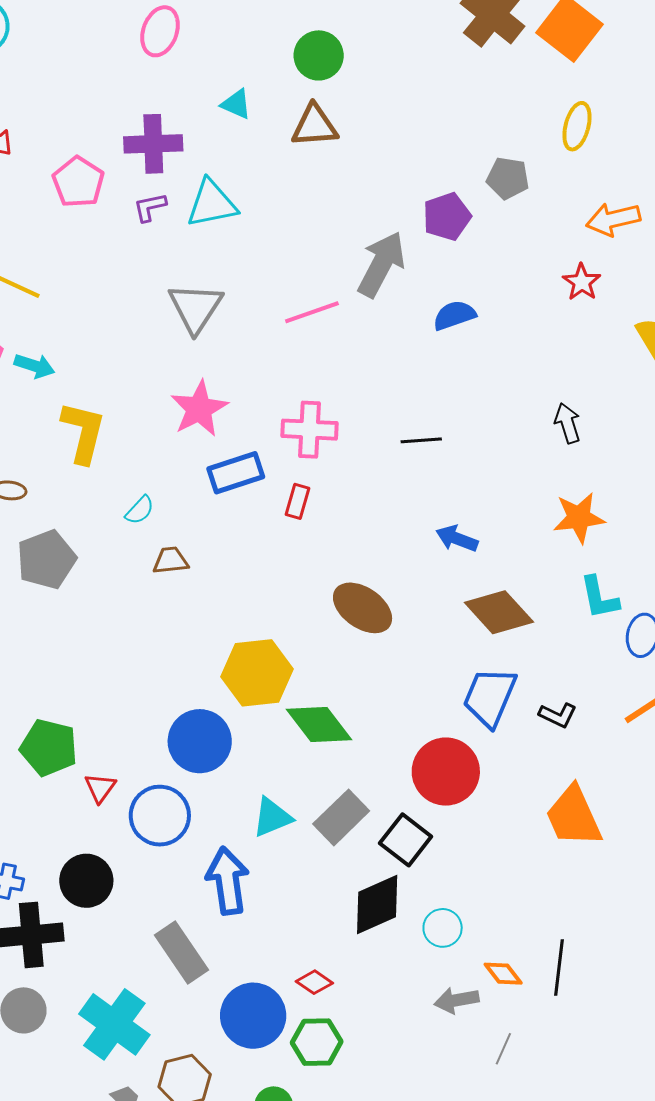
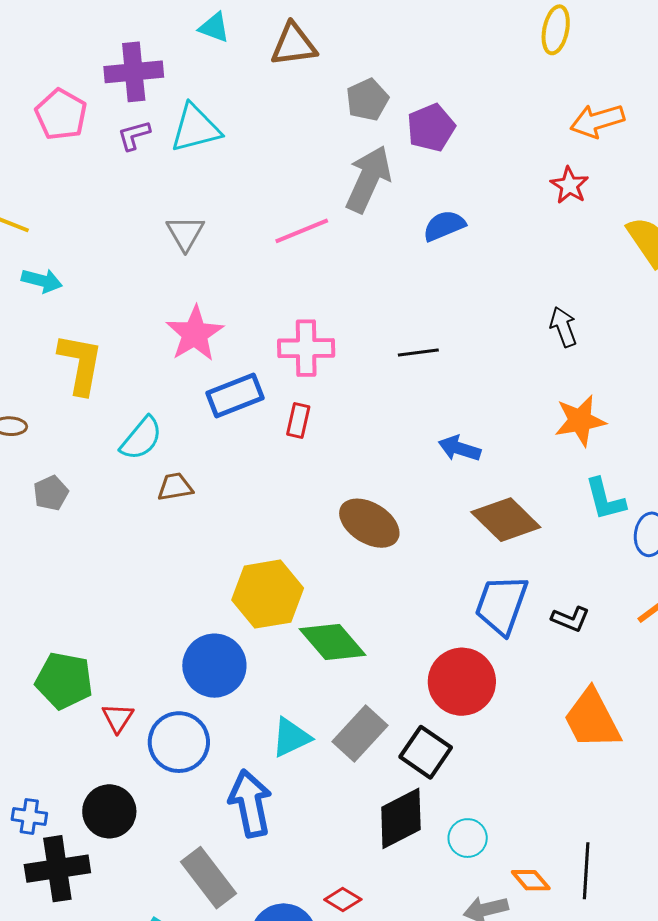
gray pentagon: (508, 178) -> (367, 100), moved, turned -30
gray triangle: (196, 308) -> (185, 233), size x0.7
cyan arrow: (35, 366) -> (42, 281), moved
cyan semicircle: (140, 510) -> (141, 438), size x1.5
gray pentagon: (46, 559) -> (51, 493), size x0.6

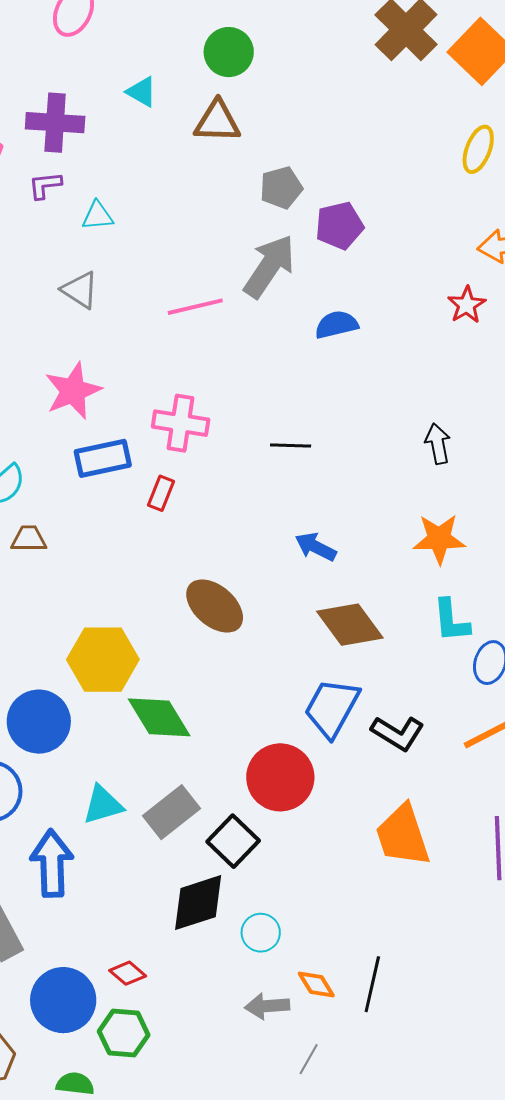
cyan triangle: (196, 128) -> (98, 216), moved, size x0.6
gray triangle: (185, 233) -> (80, 290), turned -36
black L-shape: (570, 619) -> (398, 733), size x1.4

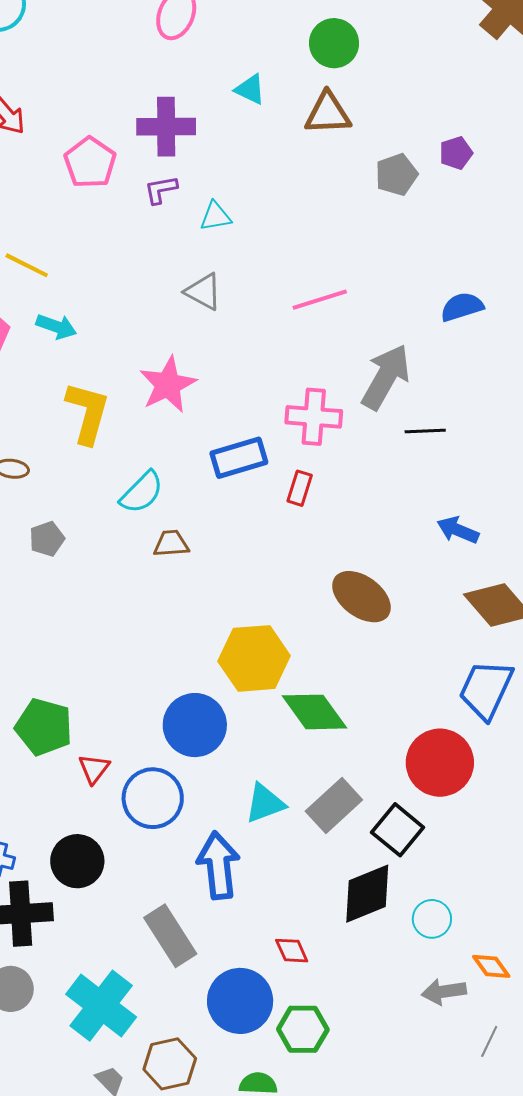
purple pentagon: (339, 226) -> (456, 153), moved, size x0.7
gray arrow: (269, 266) -> (386, 377), moved
pink star: (73, 391) -> (168, 385), moved
red diamond: (128, 973) -> (292, 951), moved, turned 30

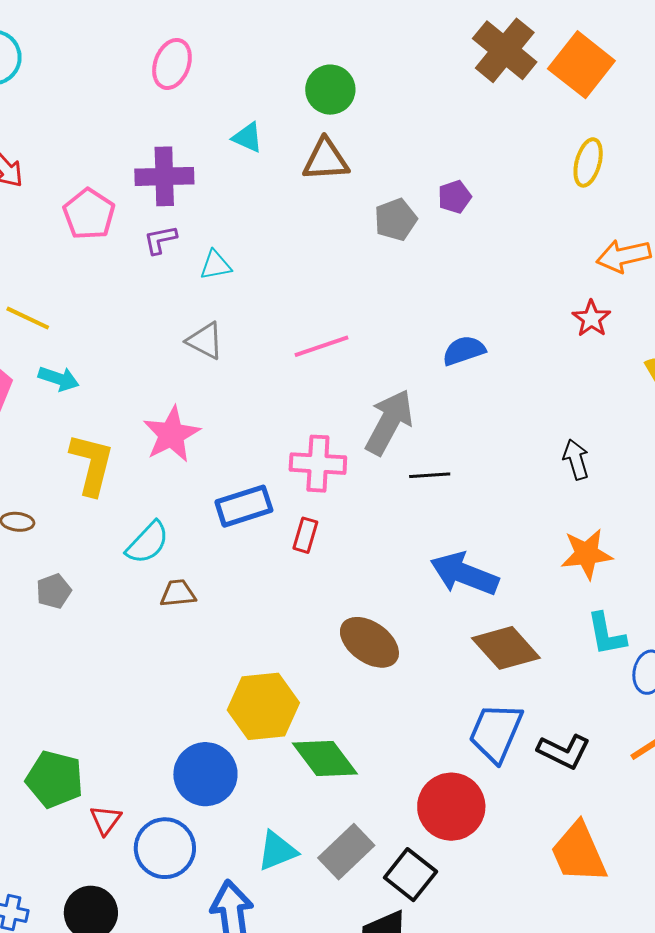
blue arrow: (458, 530) -> (464, 574), size x1.6

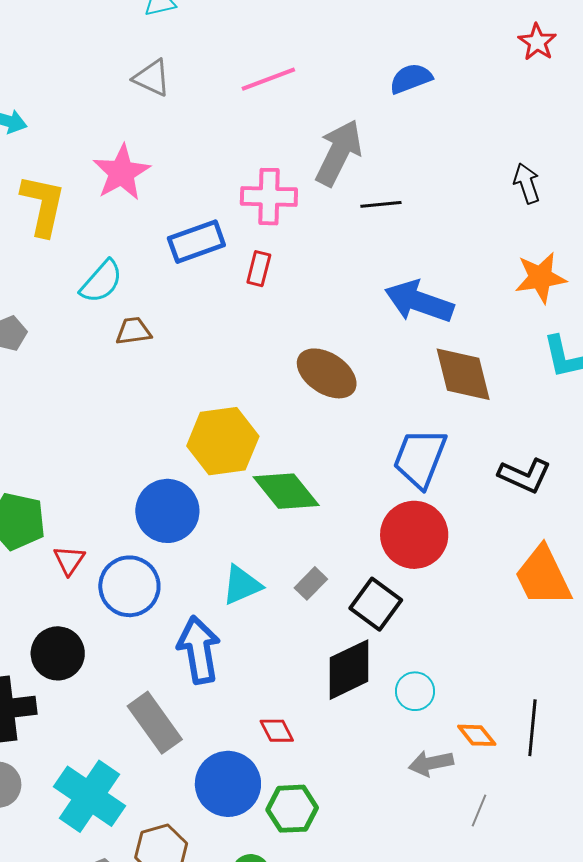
brown diamond: (506, 648) -> (463, 374), turned 30
blue trapezoid: (496, 732) -> (420, 458), moved
gray rectangle: (346, 852) -> (311, 583), size x0.6

